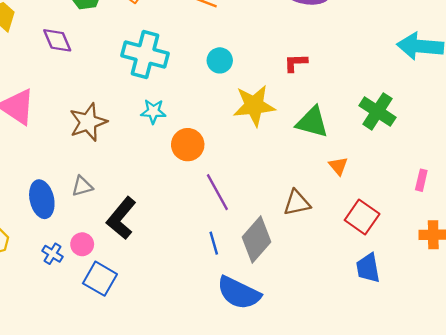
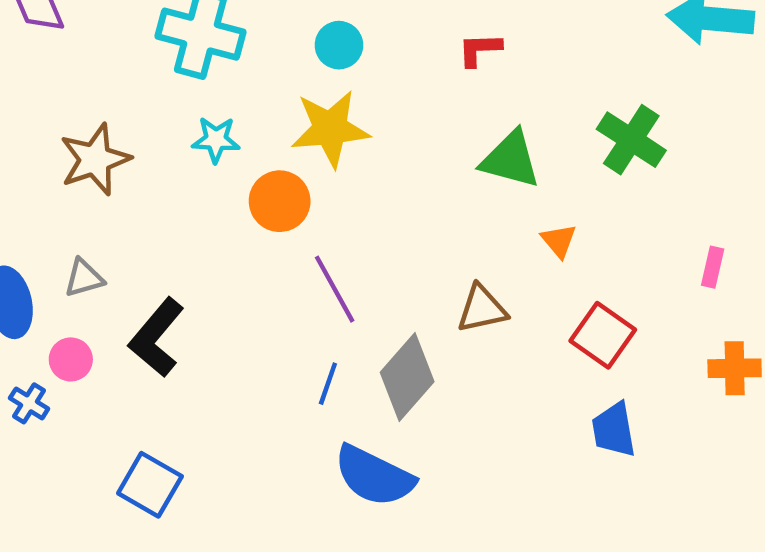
yellow star: (254, 106) -> (330, 129), moved
blue line: (214, 243) -> (328, 384), turned 35
pink circle: (82, 244) -> (71, 359), moved
blue square: (100, 279) -> (150, 485), moved

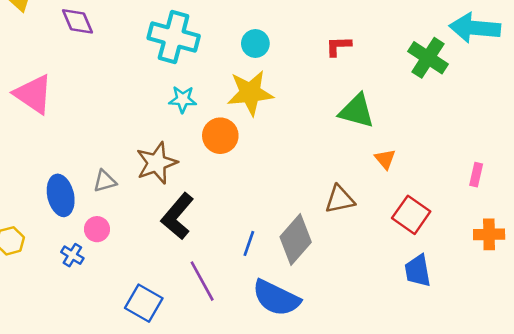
green cross: (631, 140) -> (428, 58), moved
brown star: (95, 159) -> (157, 163), moved
purple line: (335, 289) -> (202, 281), moved
black L-shape: (157, 337) -> (177, 216), moved

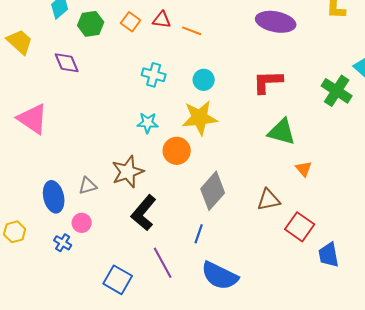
cyan cross: (174, 37) -> (154, 75), moved, size x0.6
red L-shape: (338, 46) -> (268, 82), size x1.5
red square: (411, 215) -> (300, 227), moved
gray diamond: (296, 240) -> (213, 191), moved

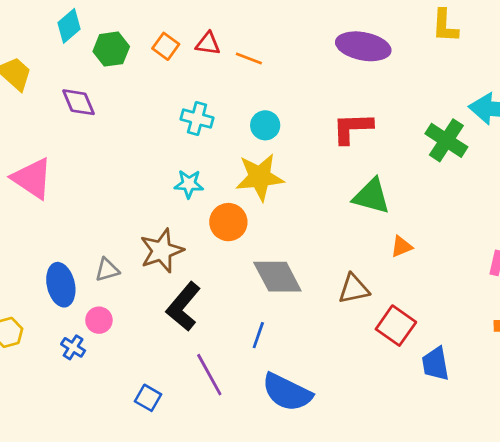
orange triangle: (304, 169) -> (401, 247), turned 48
gray diamond: (213, 191) -> (277, 277), turned -69
blue square: (118, 280) -> (148, 398), size x0.7

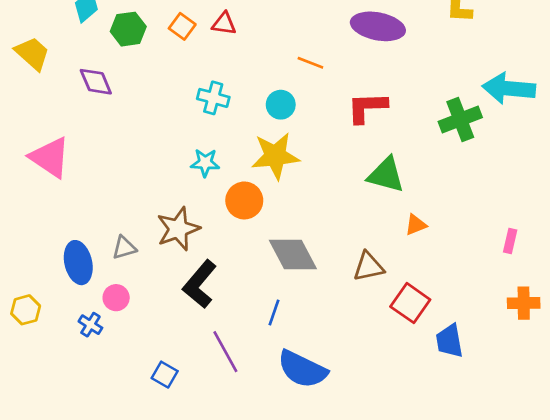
orange line: (249, 59) -> (310, 63), moved
green cross: (446, 140) -> (460, 120), turned 36

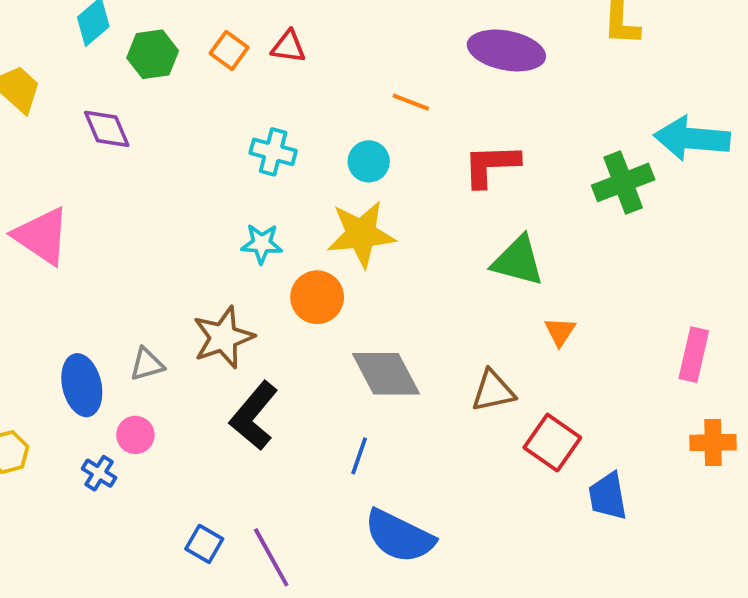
orange triangle: (416, 225) -> (560, 332), turned -35
pink rectangle: (510, 241) -> (694, 355), size x1.5
purple line: (225, 352) -> (271, 557), moved

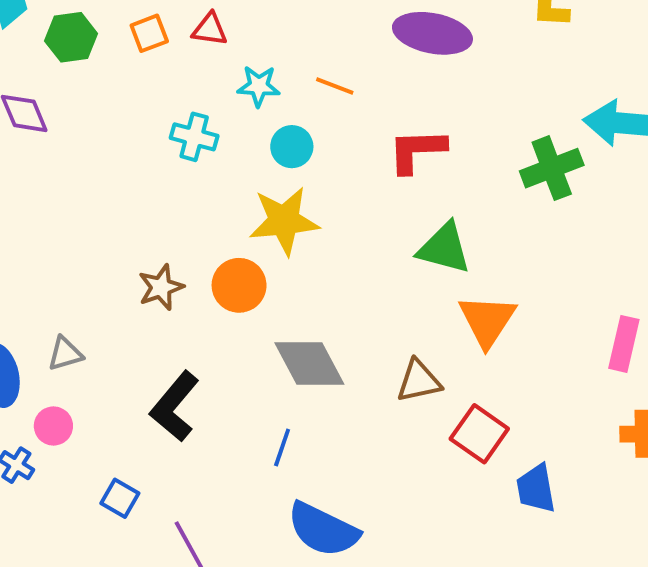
orange square: (229, 50) -> (149, 33), turned 33
cyan star: (262, 244) -> (259, 86), moved
orange triangle: (560, 332) -> (487, 321), size x1.8
brown star: (223, 337) -> (161, 287), moved, size x0.7
blue square: (204, 544) -> (120, 498), moved

